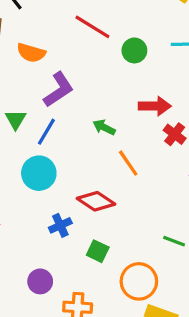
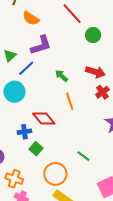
blue cross: (60, 225) -> (24, 132), moved

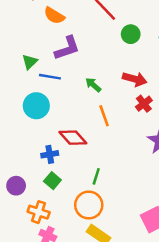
blue line: (26, 68) -> (50, 77), turned 54
green square: (36, 149) -> (52, 181), moved
green line: (83, 156) -> (96, 176), moved, turned 72

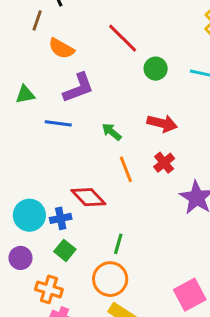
green triangle: (30, 62) -> (25, 94), moved, turned 35
red cross: (144, 104) -> (164, 163), moved
cyan circle: (36, 106) -> (29, 215), moved

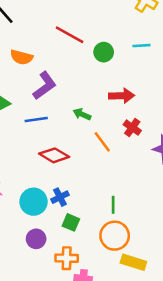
red diamond: (88, 197) -> (54, 155), moved

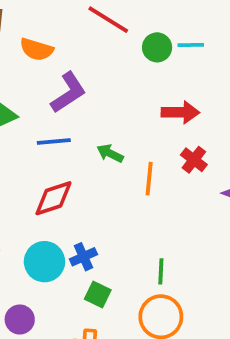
cyan line: (141, 46) -> (191, 45), moved
green arrow: (82, 114) -> (110, 153), moved
orange line: (102, 142) -> (149, 179), turned 40
red diamond: (54, 155) -> (53, 198), moved, turned -52
purple circle: (36, 239) -> (20, 319), moved

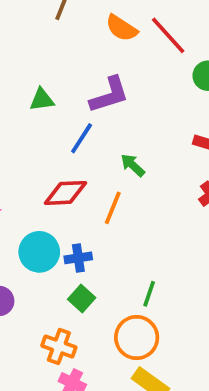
orange semicircle: (37, 49) -> (122, 28), moved
blue line: (54, 142) -> (82, 138), turned -68
orange line: (149, 179) -> (113, 208), moved

